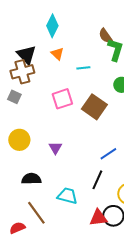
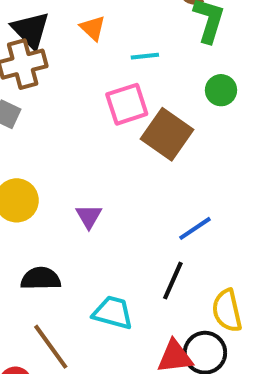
pink square: (62, 99) -> (127, 104), moved

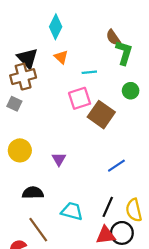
black line: (173, 281) -> (108, 207), moved

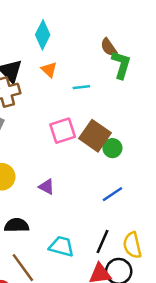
green circle: (131, 91) -> (112, 148), moved
pink square: (80, 98) -> (63, 131), moved
purple triangle: (59, 159) -> (46, 187), turned -32

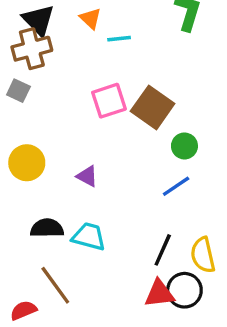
cyan line: (81, 87) -> (119, 39), moved
green circle: (112, 148) -> (184, 146), moved
cyan trapezoid: (61, 246) -> (89, 237), moved

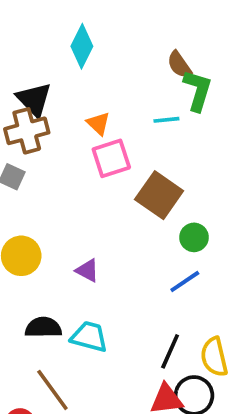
orange triangle: (91, 18) -> (98, 123), moved
cyan line: (119, 39) -> (166, 120), moved
pink square: (109, 101) -> (111, 158), moved

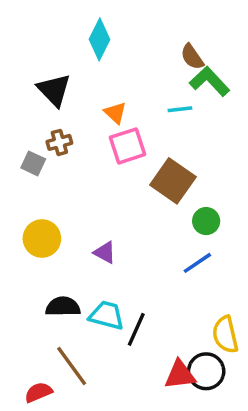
green L-shape: (198, 90) -> (210, 81), turned -60
brown cross: (27, 131) -> (59, 142), moved, size x0.6
black line: (170, 351) -> (136, 329), moved

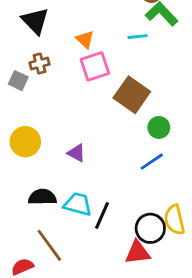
black circle: (206, 371) -> (150, 228), moved

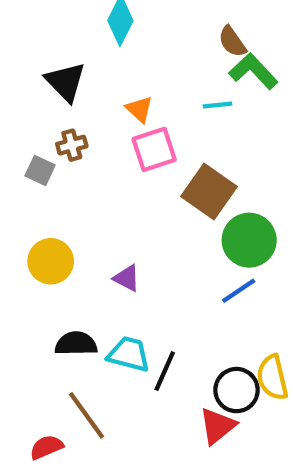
green circle: (159, 127) -> (249, 240), size x1.6
red triangle: (138, 252) -> (217, 426), turned -32

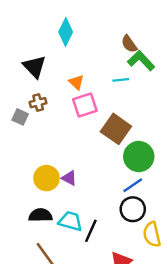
yellow circle: (51, 261) -> (46, 178), moved
black circle: (237, 390) -> (133, 209), moved

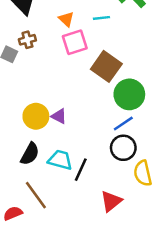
cyan line: (121, 80) -> (101, 18), moved
black semicircle: (40, 215) -> (30, 154), turned 120

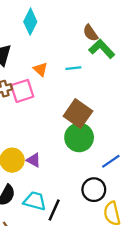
pink square: (75, 42) -> (22, 91), moved
green circle: (129, 94) -> (79, 137), moved
blue line: (123, 124) -> (111, 161), moved

